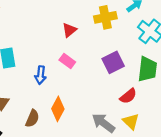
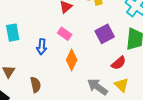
orange diamond: (58, 109) -> (72, 60), moved
brown semicircle: (32, 118) -> (36, 85), turned -35

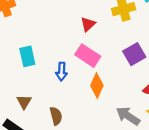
pink rectangle: (65, 34) -> (88, 56), size x1.5

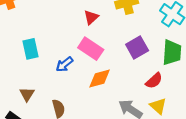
blue arrow: (62, 72) -> (64, 64), turned 48
orange diamond: (97, 86) -> (100, 79), turned 50

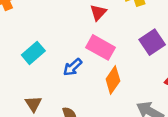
cyan rectangle: (30, 49) -> (33, 53), turned 66
orange diamond: (100, 79) -> (113, 80), turned -35

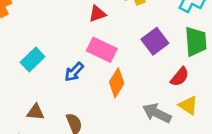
red triangle: (98, 12) -> (97, 14), turned 30
brown triangle: (33, 104) -> (36, 112), turned -48

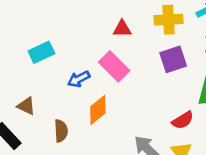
purple square: (155, 41) -> (173, 59), moved
orange diamond: (117, 83) -> (98, 110), moved

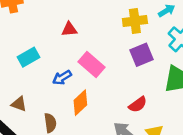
red triangle: (122, 29) -> (69, 29), moved
red semicircle: (183, 120) -> (138, 105), moved

